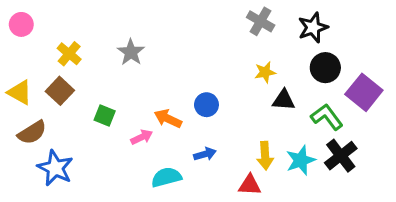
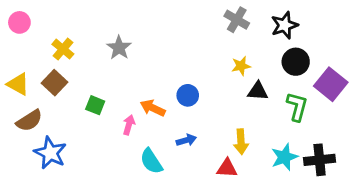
green L-shape: (327, 117) -> (297, 107), turned 52
pink arrow: (142, 137) -> (129, 125), turned -48
black cross: (341, 156) -> (320, 160), moved, turned 32
cyan star: (301, 160) -> (284, 157), moved
cyan semicircle: (166, 177) -> (151, 161), turned -108

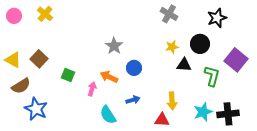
black star: (284, 25) -> (217, 18), moved
gray star: (119, 48) -> (114, 46), moved
yellow cross: (63, 49) -> (45, 14), moved
black circle: (296, 62) -> (200, 44), moved

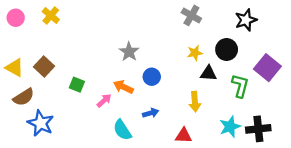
pink arrow: (92, 89) -> (104, 101), turned 32
yellow arrow: (172, 101) -> (195, 102), moved

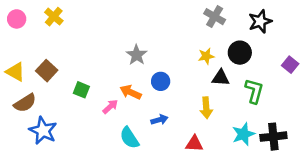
gray cross: (191, 15) -> (215, 17), moved
purple square: (267, 68) -> (290, 65), moved, size x0.6

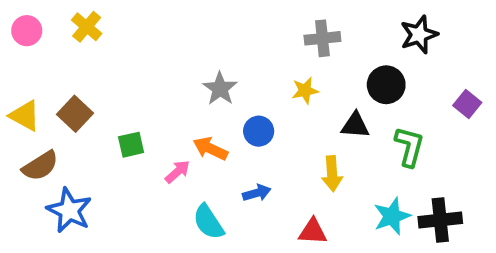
gray cross: (215, 17) -> (322, 38), moved, turned -36
yellow star: (206, 56) -> (305, 91), moved
green square: (81, 90) -> (131, 145), turned -35

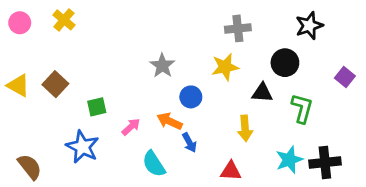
yellow star: (305, 91) -> (225, 67), size x1.4
orange arrow: (210, 149) -> (169, 121), moved
brown semicircle: (40, 166) -> (30, 167), moved, turned -96
blue arrow: (257, 193) -> (189, 143), turned 78
blue star: (69, 210) -> (82, 147), moved

